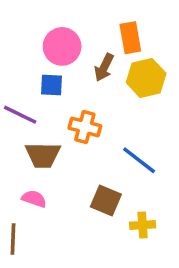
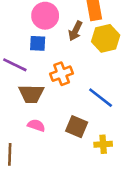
orange cross: (85, 127) -> (62, 74), turned -35
pink semicircle: (34, 199) -> (36, 125), moved

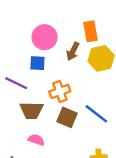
brown square: (77, 127) -> (67, 117), moved

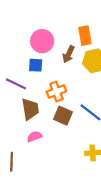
brown trapezoid: (32, 110) -> (30, 109), turned -100
pink semicircle: (36, 140) -> (35, 136), turned -40

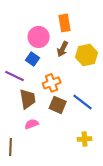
orange rectangle: (85, 36) -> (65, 23), moved
blue square: (36, 65) -> (33, 59), turned 32

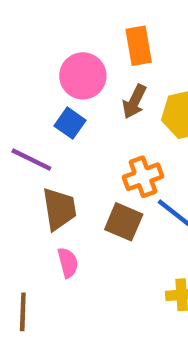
orange cross: (52, 83) -> (143, 177), moved
pink semicircle: (32, 124) -> (68, 263), turned 96

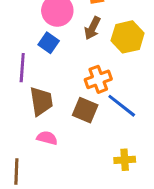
purple line: (31, 160) -> (22, 68), turned 68
pink semicircle: (68, 263) -> (47, 138), turned -60

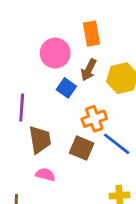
blue square: (49, 43) -> (66, 88), moved

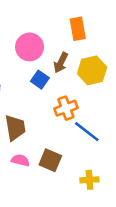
orange rectangle: (91, 34) -> (78, 29), moved
brown square: (82, 148) -> (50, 160), moved

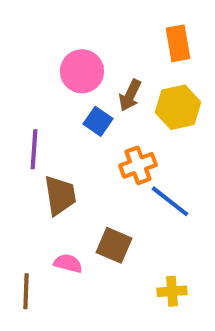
orange rectangle: (78, 29) -> (178, 43), moved
pink semicircle: (20, 160) -> (68, 263), moved
yellow cross: (89, 180) -> (172, 291), moved

